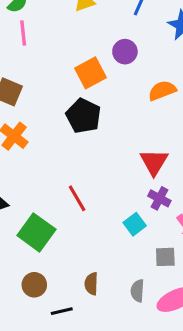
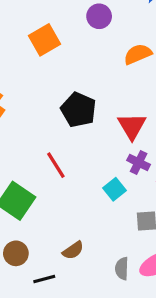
orange square: (90, 73) -> (45, 40), moved
black pentagon: (83, 116) -> (78, 110), moved
brown semicircle: (91, 284) -> (73, 250), turned -125
gray semicircle: (137, 291) -> (122, 269), moved

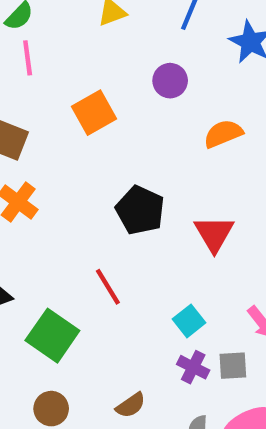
purple cross: (139, 162) -> (193, 367), moved

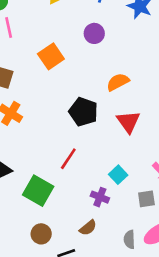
orange semicircle: (223, 134) -> (118, 82), moved
red line: (108, 287) -> (68, 159), turned 70
purple cross: (193, 367) -> (100, 197), moved

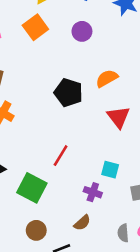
orange square: (51, 56) -> (35, 27), moved
black pentagon: (83, 112) -> (68, 93), moved
cyan square: (118, 175) -> (110, 170), turned -30

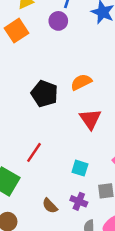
purple circle: (82, 31) -> (58, 21), moved
purple cross: (93, 192) -> (79, 201), moved
brown semicircle: (82, 223) -> (50, 206), moved, turned 84

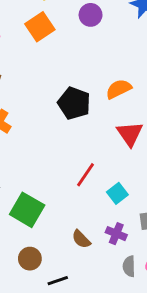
red line: (34, 152) -> (85, 175), moved
cyan square: (80, 168) -> (117, 193), turned 35

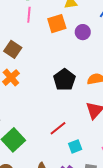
purple circle: (91, 15) -> (83, 32), moved

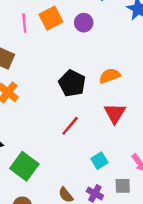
pink line: (29, 15) -> (24, 23), moved
red line: (58, 128) -> (70, 126), moved

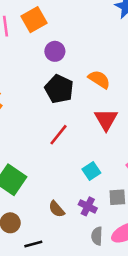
purple circle: (84, 23) -> (55, 51), moved
orange semicircle: (110, 76) -> (99, 79), turned 55

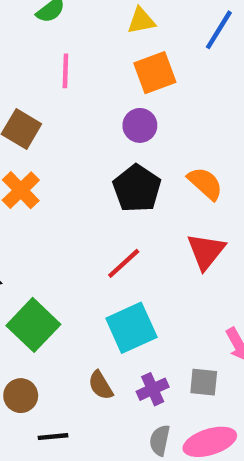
orange square: (34, 20) -> (155, 73), moved
cyan square: (91, 171) -> (131, 328), moved, size x1.6
purple cross: (88, 206) -> (153, 389), turned 30

